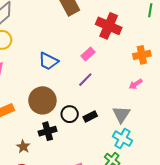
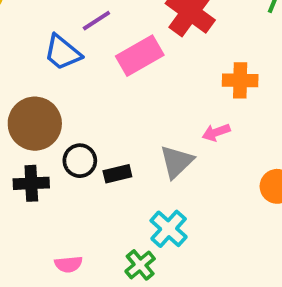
pink rectangle: (88, 54) -> (140, 56), size x1.6
purple line: (85, 80) -> (96, 21), moved
gray triangle: (121, 114) -> (177, 162), moved

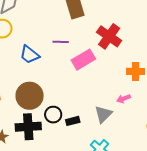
purple line: (96, 21) -> (61, 42), turned 35
blue trapezoid: (63, 53) -> (30, 55), moved
black cross: (31, 183) -> (28, 127), size x1.4

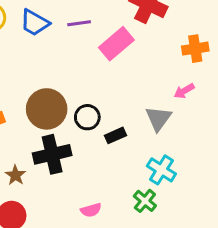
blue trapezoid: (30, 55) -> (35, 23), moved
black circle: (53, 115) -> (87, 117), moved

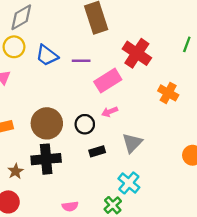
orange cross: (195, 49) -> (168, 93), turned 30
pink arrow: (184, 91) -> (110, 112), moved
black circle: (87, 117) -> (85, 124), moved

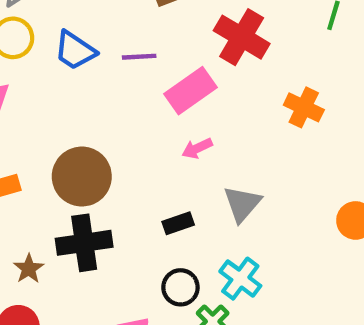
black circle: (85, 124) -> (180, 287), moved

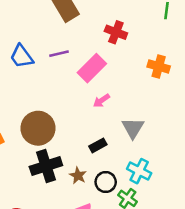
red cross: (242, 37) -> (116, 32), size x0.7
blue trapezoid: (75, 50) -> (22, 56), turned 30
brown star: (29, 269) -> (78, 176), moved

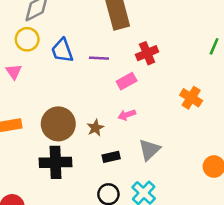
red cross: (116, 32) -> (147, 53), moved, turned 30
pink rectangle: (92, 68) -> (127, 81), size x0.7
brown star: (78, 176) -> (95, 128), moved

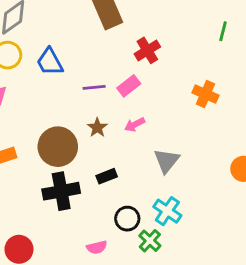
purple line: (99, 58) -> (94, 87), moved
brown star: (95, 128) -> (97, 128), moved
black rectangle: (111, 157) -> (107, 176), moved

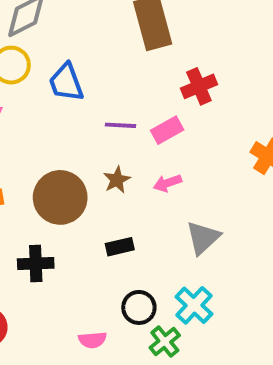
black cross: (61, 191) -> (36, 263), moved, size x0.7

